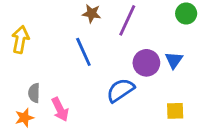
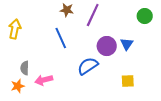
green circle: (186, 14) -> (145, 16), moved
pink arrow: (60, 109) -> (44, 80), turned 102

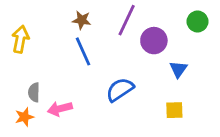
brown star: (67, 10) -> (82, 20), moved
blue triangle: (127, 44) -> (178, 69), moved
purple circle: (107, 46) -> (154, 41), moved

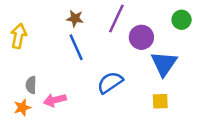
blue triangle: (178, 69) -> (164, 64), size x1.6

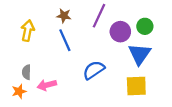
green circle: (182, 20) -> (145, 26), moved
yellow arrow: (18, 36) -> (28, 31), moved
yellow square: (160, 101) -> (136, 86), size x1.5

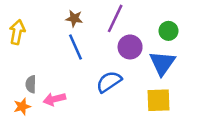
yellow arrow: (28, 31) -> (17, 32), moved
purple circle: (120, 32) -> (130, 47), moved

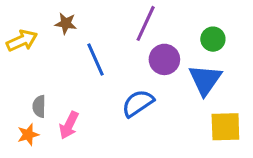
brown star: (74, 18) -> (66, 23), moved
yellow arrow: (17, 32) -> (22, 41), turned 55
pink arrow: (54, 99) -> (69, 125), turned -50
yellow square: (159, 100) -> (225, 127), moved

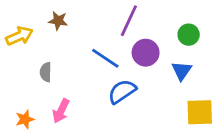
blue line: (96, 59) -> (105, 58), moved, turned -32
blue triangle: (205, 80) -> (182, 71), size x0.7
gray semicircle: (39, 106) -> (46, 72), moved

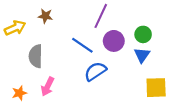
green circle: (189, 35) -> (143, 34), moved
gray semicircle: (46, 72) -> (36, 56), size x1.5

